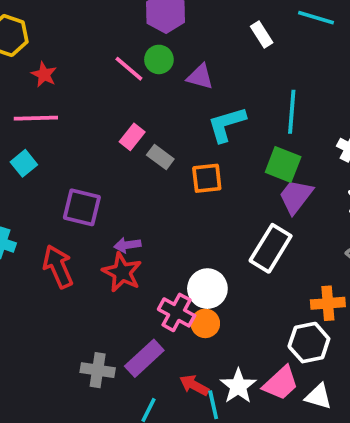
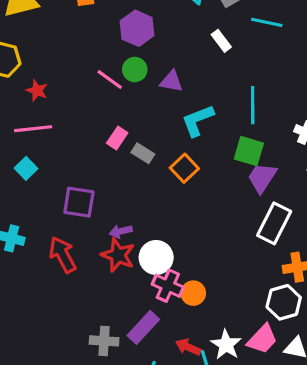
orange square: (207, 178) -> (184, 168), turned -32
white rectangle: (271, 248) -> (274, 223), moved
white circle: (207, 289) -> (156, 257), moved

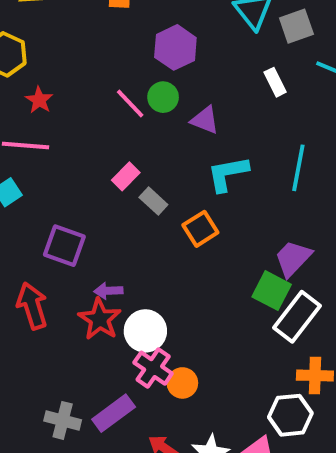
green square: (249, 151) -> (272, 291), moved

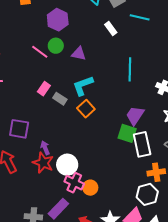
cyan L-shape: (228, 174) -> (83, 86), moved
purple arrow: (108, 291) -> (45, 148), turned 80
white rectangle: (297, 317) -> (142, 144), turned -40

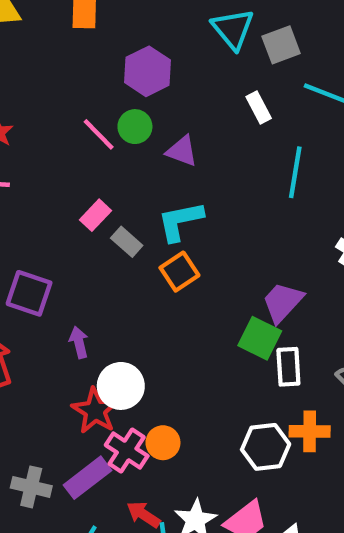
cyan line: (130, 69) -> (295, 172), moved
white rectangle: (142, 144) -> (288, 367), size x0.7
red star: (43, 163) -> (95, 411), moved
pink cross: (74, 183) -> (127, 451), moved
white hexagon: (147, 194) -> (266, 447), moved

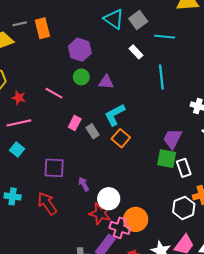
pink line: (99, 134) -> (54, 93), moved
gray rectangle: (127, 242) -> (93, 131), turned 32
orange circle: (163, 443) -> (136, 219), size x1.5

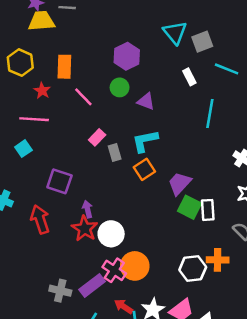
orange rectangle: (42, 28) -> (64, 67), moved
purple trapezoid: (173, 139) -> (179, 183), moved
white rectangle: (184, 168) -> (208, 210), moved
red star: (100, 214) -> (85, 229), moved

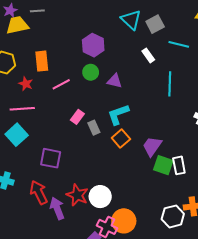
pink line: (83, 97) -> (61, 84), turned -66
cyan square: (23, 149) -> (17, 135), size x1.5
purple arrow: (87, 209) -> (57, 208), moved, size x1.5

